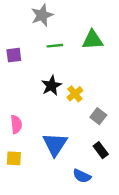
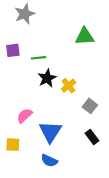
gray star: (42, 15) -> (25, 14), moved
green line: (55, 46) -> (39, 58), moved
pink semicircle: (16, 124) -> (25, 116), moved, turned -126
blue semicircle: (82, 176) -> (49, 161), moved

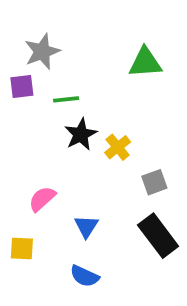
gray star: (25, 14) -> (42, 52), moved
gray square: (90, 106) -> (154, 182), turned 32
blue triangle: (50, 132) -> (86, 226), size x0.6
black rectangle: (92, 137) -> (158, 236), size x1.6

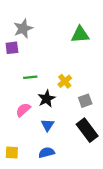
green line: (66, 99) -> (30, 77), moved
black star: (81, 134) -> (47, 99), moved
yellow square: (22, 248) -> (12, 152), moved
blue semicircle: (84, 276) -> (47, 152), turned 140

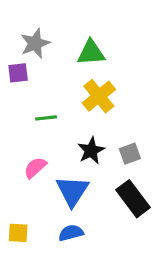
green triangle: (80, 35) -> (91, 53), moved
yellow cross: (65, 81) -> (99, 96), moved, size x1.5
black star: (47, 99) -> (91, 151), moved
blue triangle: (48, 125) -> (72, 191), size x1.6

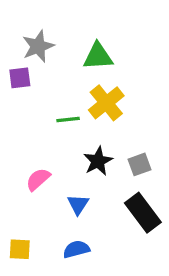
green line: (46, 118) -> (68, 119), moved
blue triangle: (72, 191) -> (78, 204), size x0.6

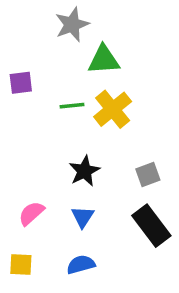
gray star: (38, 46) -> (72, 25), moved
green line: (68, 119) -> (72, 106), moved
black star: (98, 161) -> (84, 171), moved
pink semicircle: (38, 179) -> (31, 213), moved

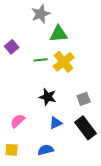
purple square: (21, 83) -> (12, 47), turned -32
black star: (84, 171) -> (48, 97), turned -30
blue triangle: (83, 217) -> (56, 123), moved, turned 32

